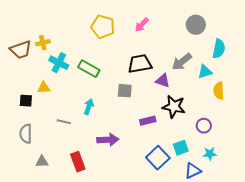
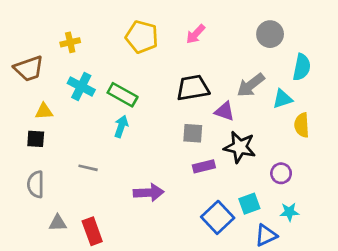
yellow cross: (43, 43) -> (70, 42), moved
yellow triangle: (44, 88) -> (44, 111), moved
gray square: (125, 91) -> (193, 133), moved
cyan arrow: (89, 107) -> (121, 126), moved
red rectangle: (78, 162) -> (92, 231), moved

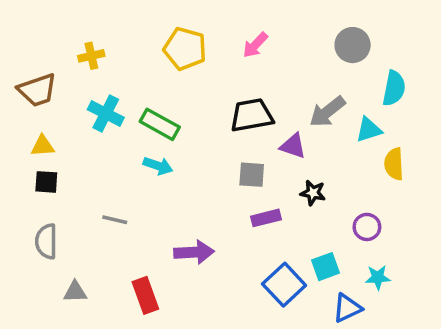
yellow triangle: (44, 111) -> (43, 146), moved
cyan arrow: (121, 126) -> (158, 166), turned 90
black star: (240, 147) -> (313, 193), size x0.6
red rectangle: (92, 231) -> (145, 295), moved

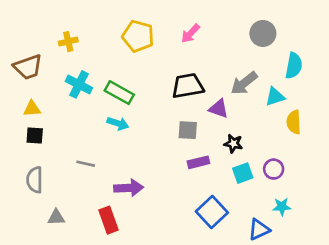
purple arrow: (194, 252) -> (129, 188), moved
cyan square: (325, 267) -> (243, 173), moved

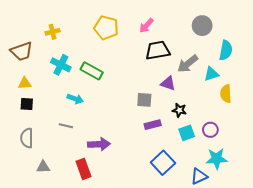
black trapezoid: (188, 86) -> (158, 50), moved
cyan arrow: (118, 123) -> (75, 99), moved
cyan star: (282, 207) -> (217, 159), size x1.5

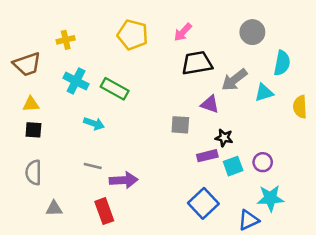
yellow semicircle: (226, 94) -> (300, 107), moved
purple rectangle: (153, 125) -> (207, 156), moved
gray line: (66, 126) -> (93, 166), moved

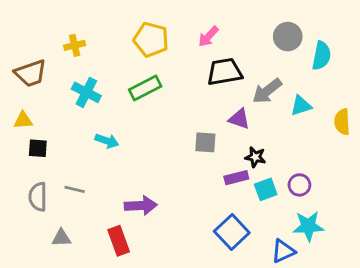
cyan semicircle: (282, 63) -> (322, 56), moved
green rectangle: (115, 89) -> (145, 88), moved, turned -56
yellow triangle: (31, 104) -> (23, 120), moved
gray line: (93, 166) -> (75, 189), moved

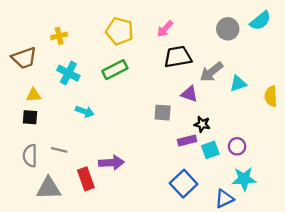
cyan semicircle: (322, 56) -> (260, 21), moved, turned 40
yellow triangle: (23, 120) -> (33, 95), moved
gray triangle: (61, 238) -> (49, 188), size x1.6
red rectangle: (119, 241) -> (86, 179), moved

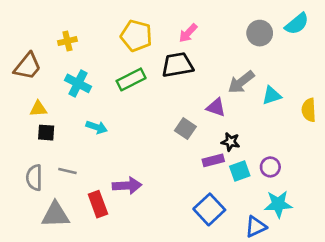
black trapezoid: (178, 57) -> (177, 65), moved
brown trapezoid: (24, 58) -> (28, 66), turned -32
gray square: (163, 113) -> (185, 129), turned 30
black square: (30, 117) -> (46, 133), moved

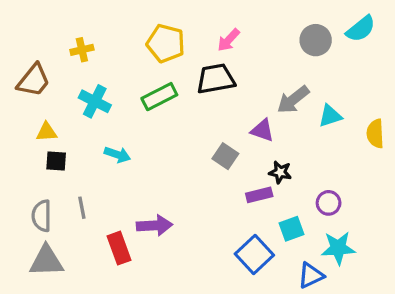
gray line: (67, 171) -> (82, 208), turned 66
cyan square: (240, 171) -> (291, 229), moved
gray triangle: (55, 215) -> (46, 261), moved

